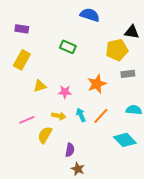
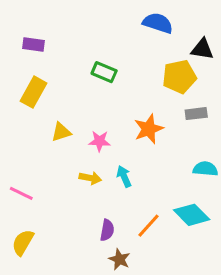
blue semicircle: (90, 15) -> (158, 23), moved
orange line: (101, 116) -> (149, 226), moved
pink line: (27, 120) -> (21, 193), moved, turned 49
yellow semicircle: (45, 135) -> (23, 242), moved

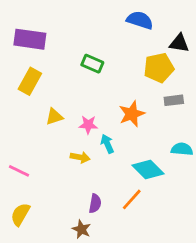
purple rectangle: (34, 45) -> (30, 39), size x1.6
cyan arrow: (124, 176) -> (107, 144), moved
cyan diamond: (192, 215) -> (148, 170), moved
brown star: (119, 259) -> (81, 229), moved

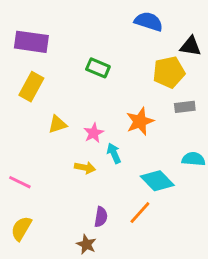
pink star: (88, 125) -> (94, 133), turned -30

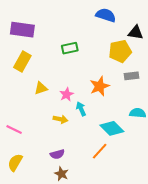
green rectangle: (98, 68) -> (70, 48), turned -35
purple semicircle: (101, 217) -> (57, 154), moved, turned 64

